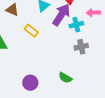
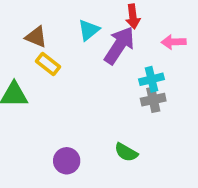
cyan cross: (76, 25) -> (152, 79), moved
yellow rectangle: (31, 31) -> (48, 64), moved

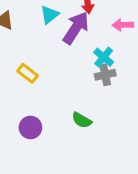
yellow rectangle: (48, 64) -> (28, 73), moved
cyan cross: (152, 79) -> (104, 57), turned -36

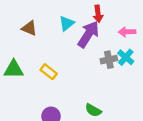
cyan cross: (104, 57) -> (126, 57), moved
gray cross: (105, 75) -> (109, 60), moved

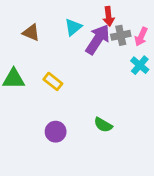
pink arrow: (127, 32) -> (141, 37), turned -63
gray cross: (109, 60) -> (121, 35), moved

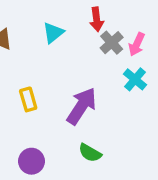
gray cross: (121, 35) -> (112, 43), turned -30
purple arrow: (98, 39) -> (82, 106), moved
yellow rectangle: (53, 81) -> (28, 99), turned 36

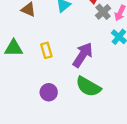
green semicircle: (90, 153) -> (88, 87), size x1.6

